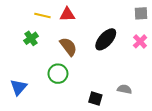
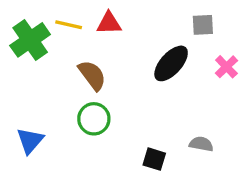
gray square: (141, 13) -> (203, 25), moved
green cross: (31, 38) -> (30, 40), moved, size x1.6
brown semicircle: (68, 47) -> (92, 75), moved

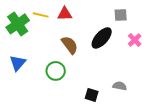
brown semicircle: (92, 75) -> (70, 45), moved
blue triangle: (30, 141) -> (18, 63), moved

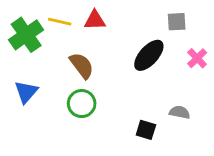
brown semicircle: (70, 45) -> (82, 66), moved
gray semicircle: (120, 86) -> (180, 112), moved
black square: (92, 95) -> (146, 130), moved

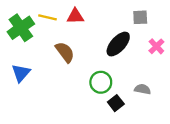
green circle: (82, 104) -> (101, 82), moved
black square: (146, 130) -> (116, 103), turned 35

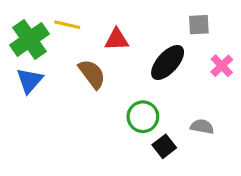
red triangle: (75, 16) -> (117, 39), moved
blue triangle: (21, 73) -> (29, 81), moved

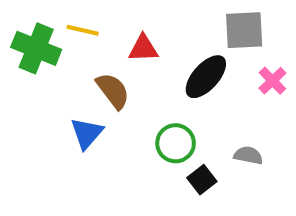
gray square: (199, 25) -> (244, 30), size x1.5
green cross: (29, 39) -> (36, 48), turned -33
blue triangle: (29, 81) -> (87, 133), moved

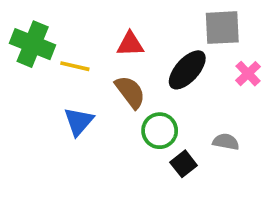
yellow line: (83, 30) -> (75, 66), moved
brown semicircle: (113, 91) -> (130, 92), moved

